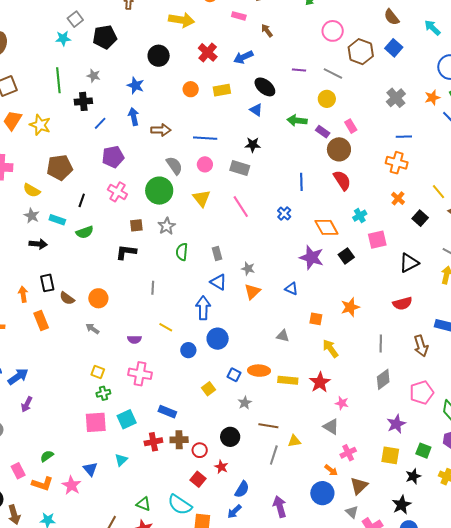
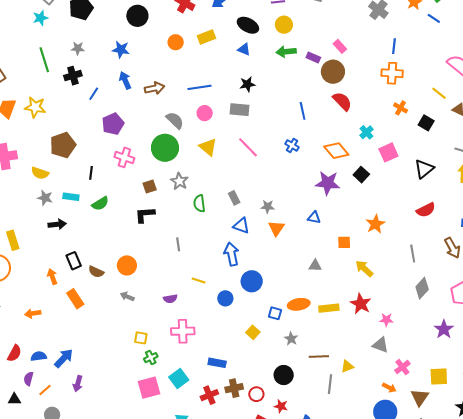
yellow circle: (327, 99) -> (284, 25), moved
blue line: (404, 137) -> (394, 46), turned -70
yellow square: (390, 455) -> (439, 377), moved

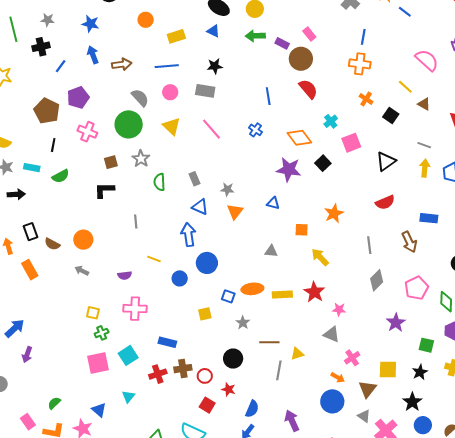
yellow rectangle: (206, 37) -> (176, 36), moved
brown pentagon: (63, 145) -> (47, 111), moved, turned -30
yellow square: (253, 332) -> (205, 314), turned 32

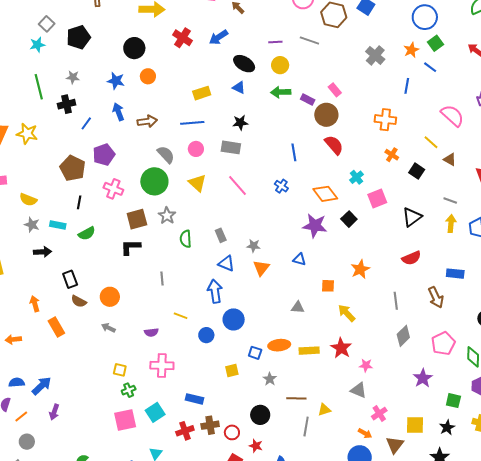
orange circle: (146, 20) -> (148, 76), moved
blue line: (363, 37) -> (407, 86), moved
brown square: (111, 162) -> (137, 219), size x1.5
black rectangle: (30, 232) -> (70, 279), moved

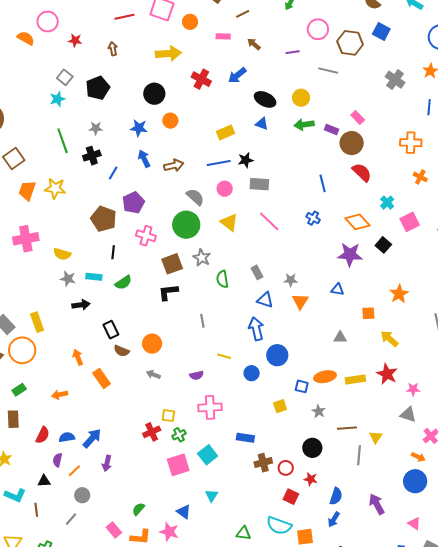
purple line: (275, 42) -> (293, 52), moved
black star: (240, 123) -> (246, 160), moved
yellow triangle: (324, 410) -> (376, 437), turned -32
red cross: (185, 431) -> (152, 432), moved

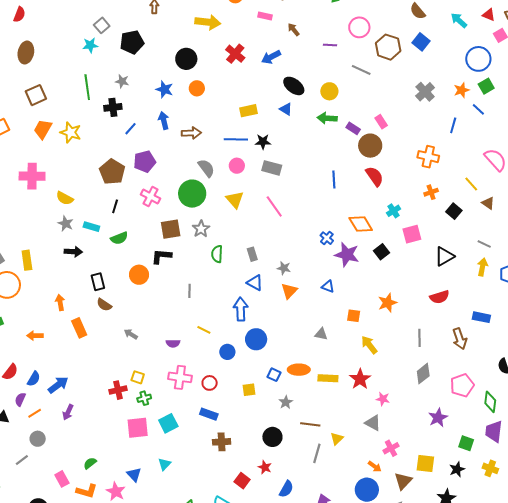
orange cross: (420, 177) -> (431, 192), turned 32
blue cross: (313, 218) -> (327, 238), moved
orange circle: (152, 344) -> (139, 275), moved
blue semicircle: (67, 437) -> (34, 379), turned 119
red circle: (286, 468) -> (210, 383), moved

